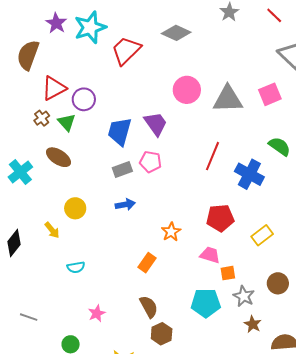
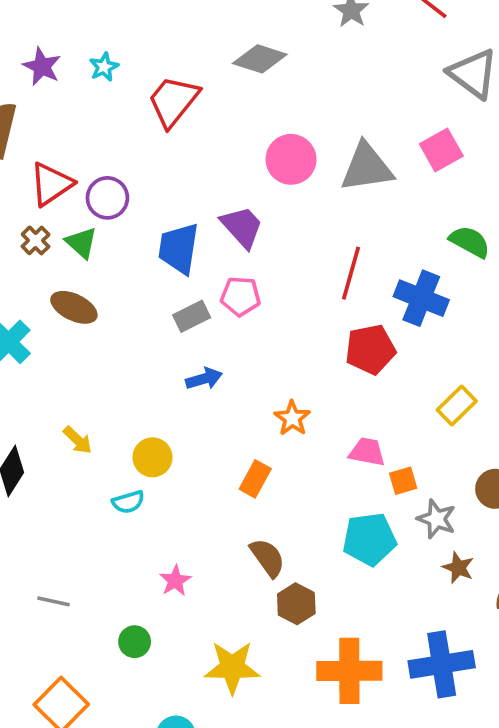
cyan star: (90, 27) -> (104, 67), size x0.5
yellow circle: (75, 208) -> (152, 457), moved
red pentagon: (220, 218) -> (370, 349), moved

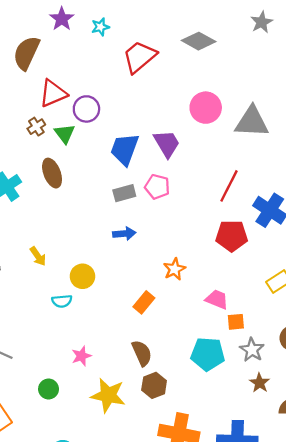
brown ellipse: (74, 307) -> (52, 173), turned 32
yellow star: (232, 667) -> (108, 395), moved

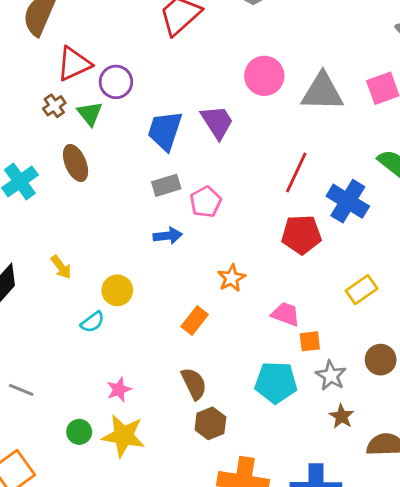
pink pentagon: (157, 187) -> (206, 202), moved, turned 30
cyan semicircle: (62, 301) -> (92, 322), turned -30
yellow star: (108, 395) -> (123, 436), moved

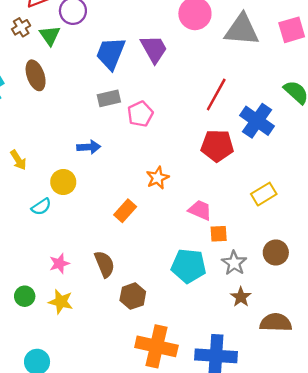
blue arrow: (168, 236) -> (89, 147), moved
brown semicircle: (194, 384) -> (105, 264), moved
yellow star: (123, 436) -> (61, 302), size x0.7

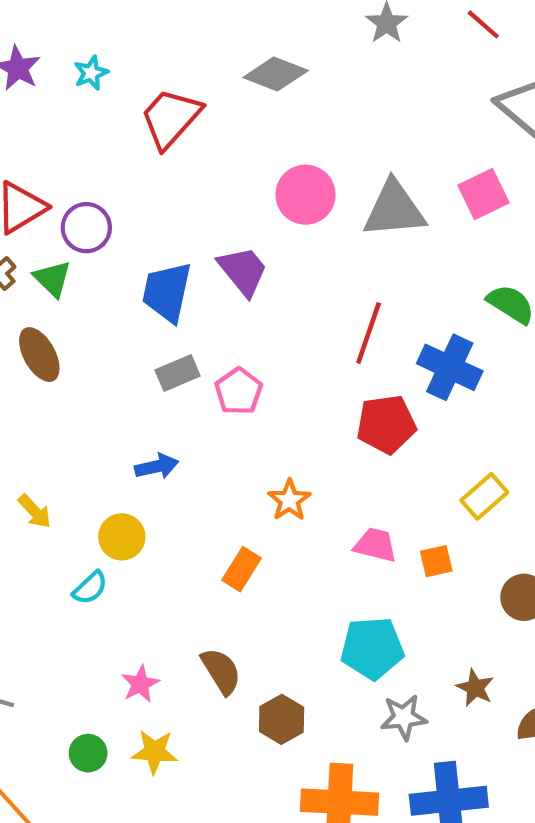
orange square: (219, 234) -> (436, 561), moved
gray star: (234, 263) -> (404, 717), moved, turned -30

